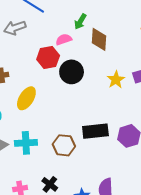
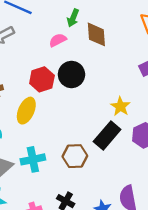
red hexagon: (48, 57) -> (42, 79), moved
yellow star: (116, 80) -> (120, 106), moved
black rectangle: (95, 131) -> (107, 135), turned -35

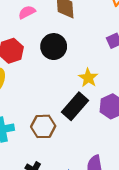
black circle: (71, 74) -> (54, 47), moved

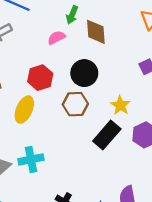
brown hexagon: (43, 126) -> (75, 104), moved

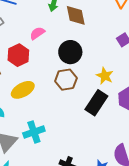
pink semicircle: (56, 38) -> (37, 33), moved
red hexagon: (40, 78) -> (18, 55), moved
yellow ellipse: (24, 110) -> (23, 90), turned 45

